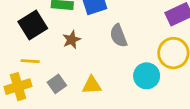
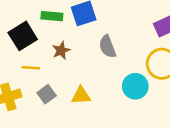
yellow line: (30, 61) -> (31, 68), moved

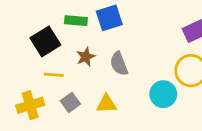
gray semicircle: (107, 47) -> (119, 64), moved

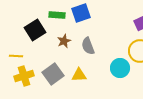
yellow line: (54, 75) -> (16, 56), moved
gray square: (70, 102) -> (53, 74), size x1.5

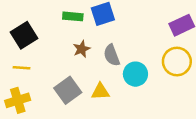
black square: (35, 30) -> (24, 35), moved
cyan circle: (120, 68) -> (135, 74), moved
yellow cross: (24, 76) -> (18, 100), moved

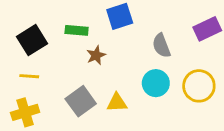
green rectangle: (73, 16) -> (77, 30), moved
gray semicircle: (112, 55) -> (161, 46), moved
yellow circle: (177, 62) -> (199, 86), moved

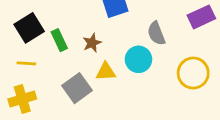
green rectangle: (77, 30) -> (59, 40), moved, turned 60
cyan circle: (156, 83) -> (138, 59), moved
yellow triangle: (117, 103) -> (106, 72), moved

